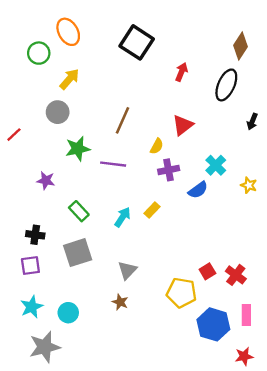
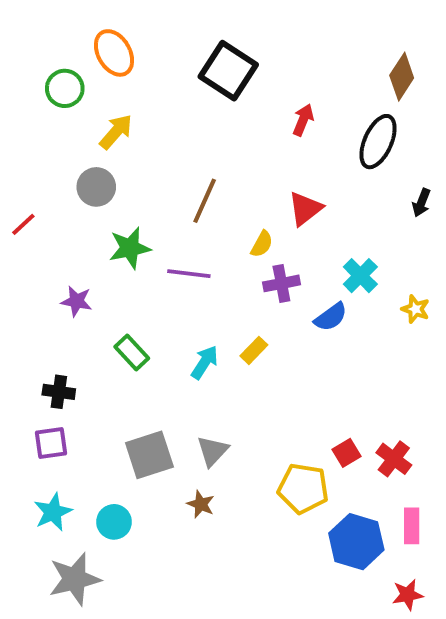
gray square: (78, 253) -> (149, 455), moved

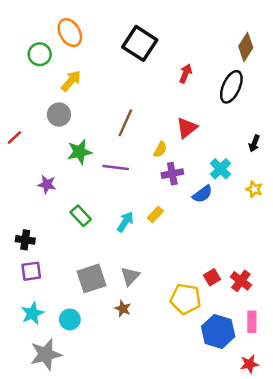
black arrow: (421, 203) -> (254, 143), moved
black cross: (59, 392) -> (25, 240), moved

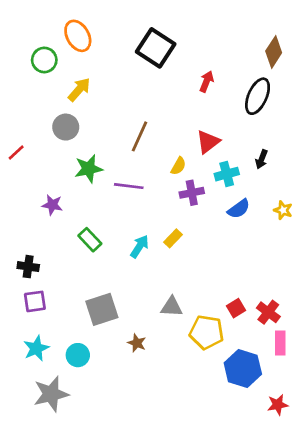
black arrow: (254, 143) -> (262, 159), moved
cyan cross: (220, 169) -> (227, 174), moved, turned 30
blue semicircle: (202, 194) -> (239, 209), moved
gray triangle: (130, 276) -> (172, 307), moved, turned 50
pink rectangle: (252, 322) -> (280, 343), moved

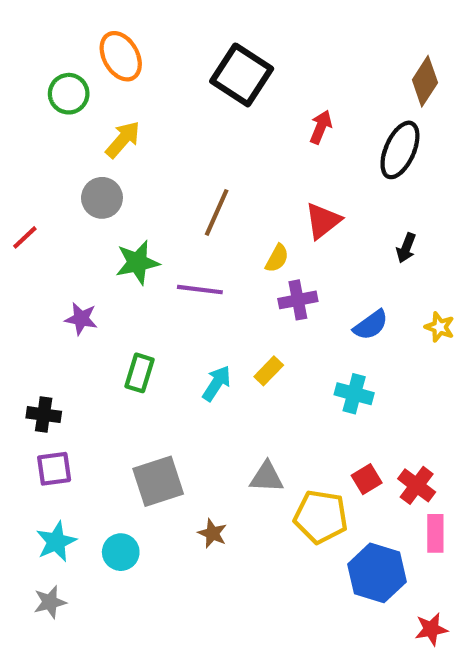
cyan cross: (227, 174) -> (354, 394), moved, turned 30
green rectangle: (90, 240) -> (139, 373), turned 60
gray star: (51, 394) -> (50, 602), moved, size x0.6

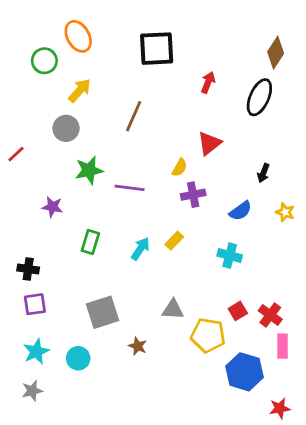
black square: (242, 75) -> (157, 49), turned -36
brown line: (217, 212) -> (134, 116), moved
black arrow: (406, 248) -> (263, 173), moved

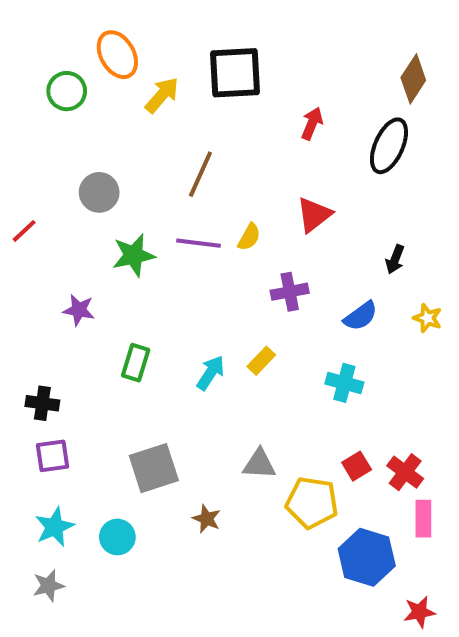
yellow arrow: (80, 90) -> (162, 95), moved
yellow semicircle: (180, 168) -> (249, 237), moved
purple line: (130, 188) -> (198, 243), moved

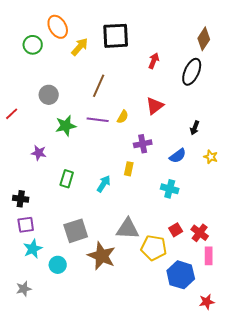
yellow rectangle: (261, 361) -> (129, 169), moved, turned -32
gray triangle: (259, 464) -> (128, 229), size x1.4
brown star: (207, 519) -> (102, 256), size x2.0
cyan star: (55, 527) -> (33, 249), moved

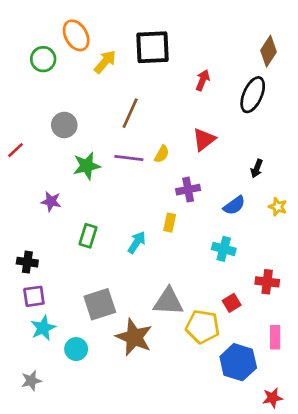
red cross: (200, 233) -> (267, 282), moved, turned -30

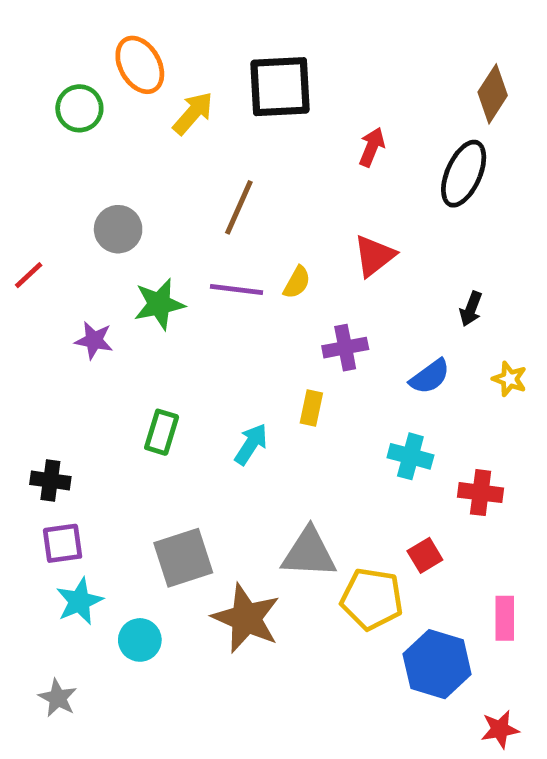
purple star: (51, 201) -> (94, 340), moved
red cross: (267, 282) -> (481, 493), moved
gray star: (31, 381) -> (58, 698), turned -30

